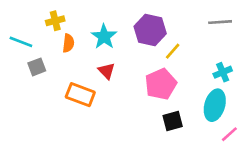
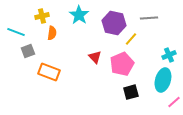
gray line: (220, 22) -> (149, 18), moved
cyan star: (104, 37) -> (79, 15), moved
red triangle: (107, 71) -> (95, 57), moved
orange rectangle: (80, 95) -> (49, 72), moved

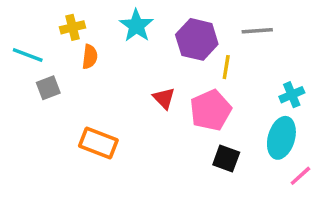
yellow line: (131, 39) -> (226, 67), turned -32
orange rectangle: (49, 72) -> (98, 143), moved
black square: (131, 92) -> (226, 159), turned 35

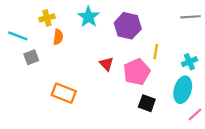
gray line: (257, 31) -> (191, 17), moved
yellow line: (226, 67) -> (156, 52), moved

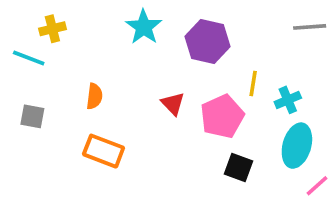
yellow cross: (47, 18) -> (52, 29), moved
orange semicircle: (58, 37) -> (94, 96), moved
gray square: (31, 57) -> (32, 116), moved, turned 32
cyan cross: (189, 62) -> (288, 100), moved

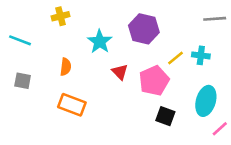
cyan star: (144, 27) -> (100, 42), moved
yellow cross: (52, 29) -> (61, 16), moved
yellow line: (253, 84) -> (176, 58), turned 42
cyan cross: (288, 100) -> (201, 55), moved, turned 30

